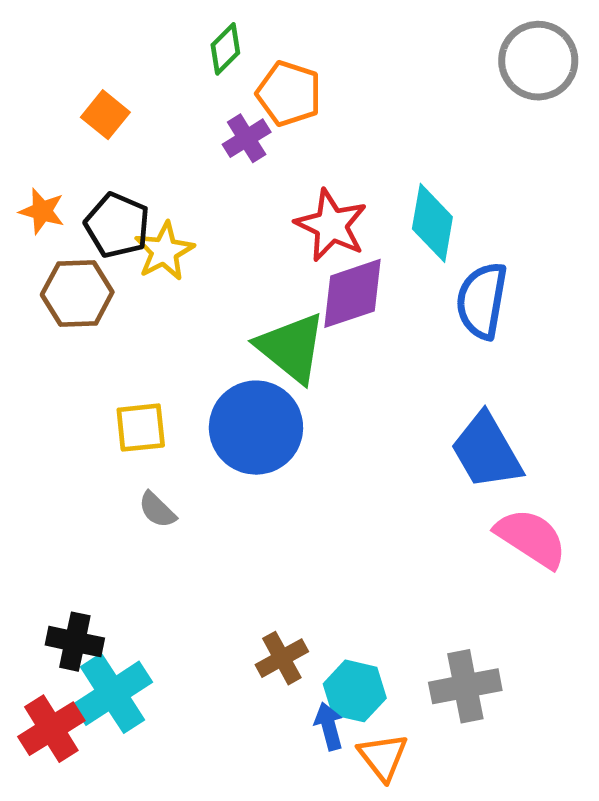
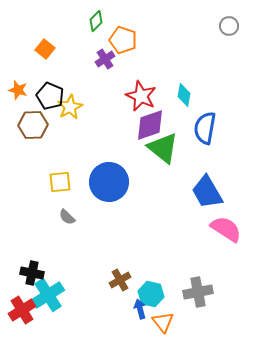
gray circle: (538, 61) -> (229, 26), size x0.6
cyan diamond: (432, 223) -> (184, 95), size x0.7
green triangle: (291, 348) -> (163, 148), moved

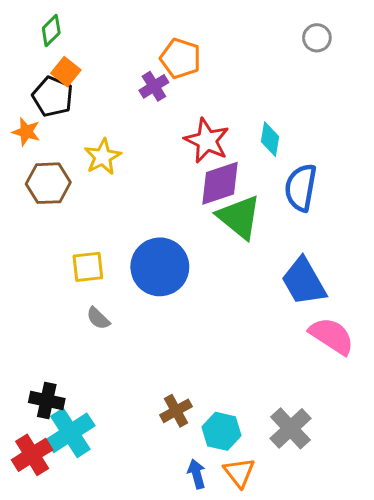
green diamond: (96, 21) -> (51, 30), moved
gray circle: (229, 26) -> (317, 38), moved
black pentagon: (50, 96) -> (53, 97), moved
gray cross: (198, 292) -> (291, 428), turned -32
blue arrow: (140, 309) -> (197, 474), moved

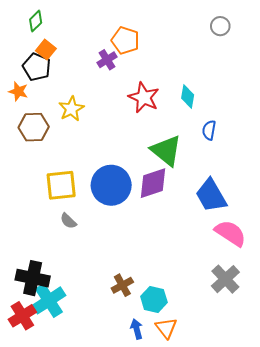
purple diamond: (220, 183) -> (153, 183), moved
blue semicircle: (301, 188) -> (209, 130), size x0.6
yellow square: (88, 267) -> (61, 185), size x1.4
black cross: (47, 401) -> (33, 278), size x1.4
gray cross: (291, 428) -> (225, 279), moved

